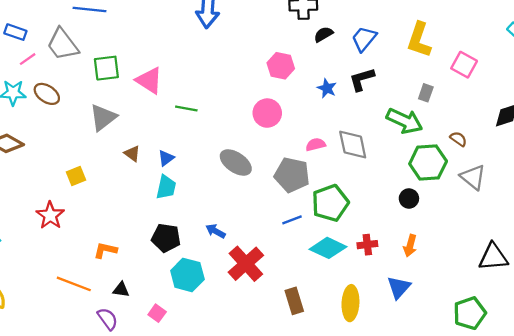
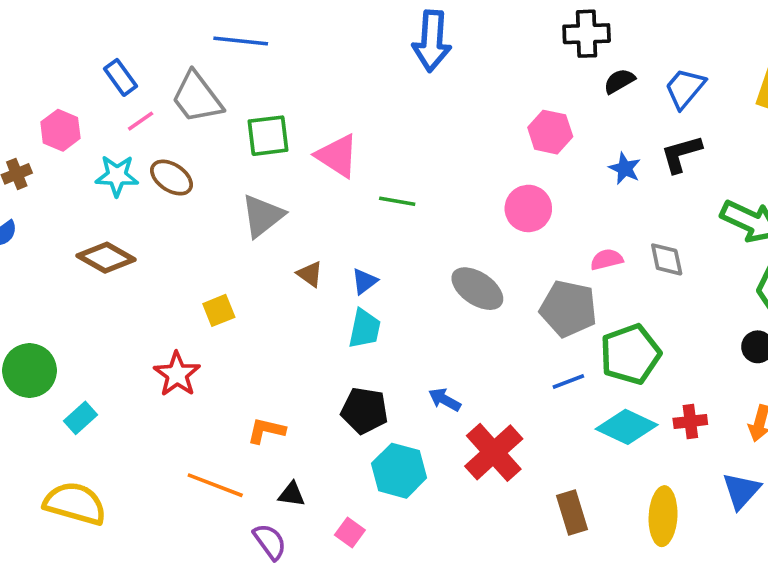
blue rectangle: (15, 32) -> (121, 77), turned 35
gray diamond: (353, 145) -> (667, 259), size x0.7

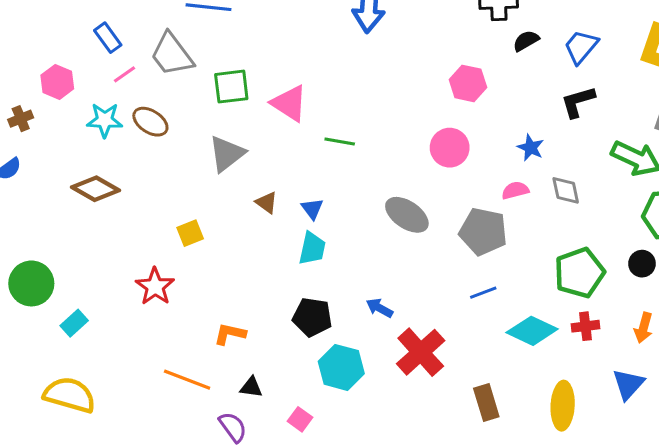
blue star: (625, 168) -> (531, 148), moved
blue triangle: (364, 281) -> (312, 209), turned -30
green pentagon: (630, 354) -> (579, 273), moved

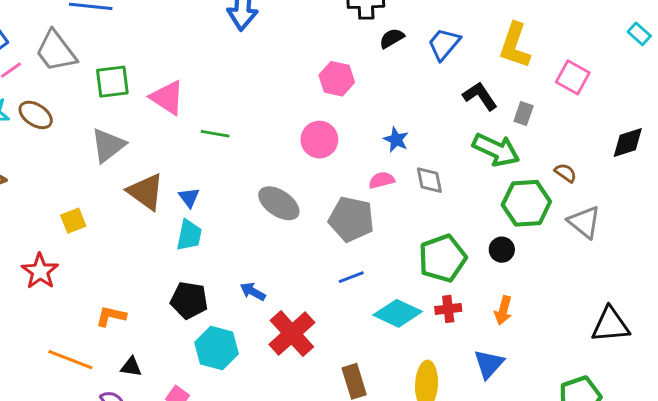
black L-shape: (578, 102) -> (480, 96), moved, turned 72
brown triangle: (266, 203) -> (146, 192), size x1.8

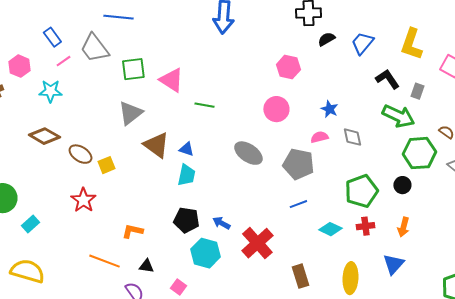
brown ellipse: (36, 115) -> (80, 154), moved
blue triangle: (189, 197) -> (186, 149), turned -35
blue arrow: (253, 292) -> (221, 223), moved
cyan diamond: (398, 313) -> (330, 229), size x0.7

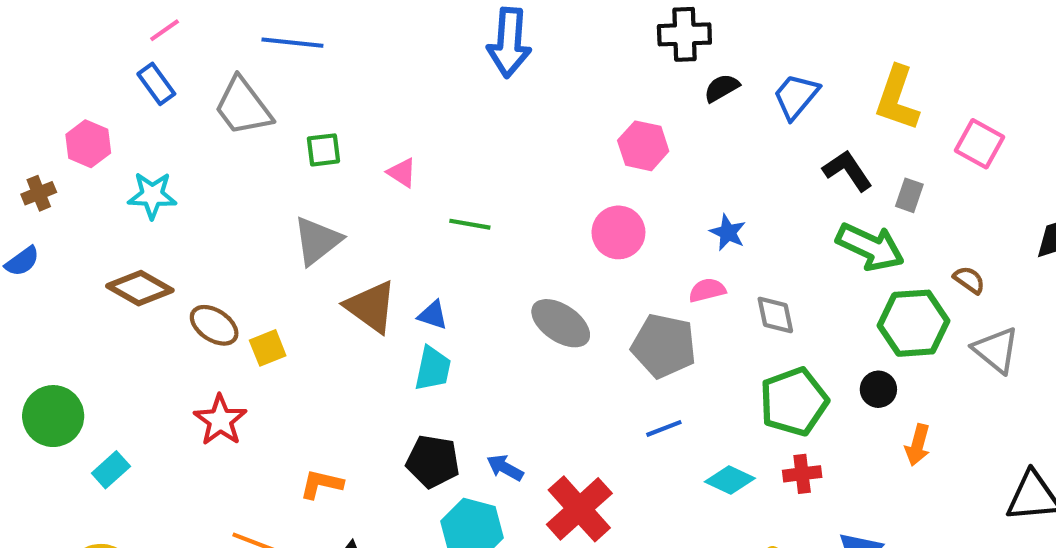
pink line: (63, 61) -> (165, 30), moved
green square: (133, 69) -> (323, 150), size x0.7
pink triangle: (171, 80) -> (402, 173), size x0.6
gray diamond: (352, 137) -> (775, 315), moved
orange arrow: (403, 227) -> (918, 445), moved

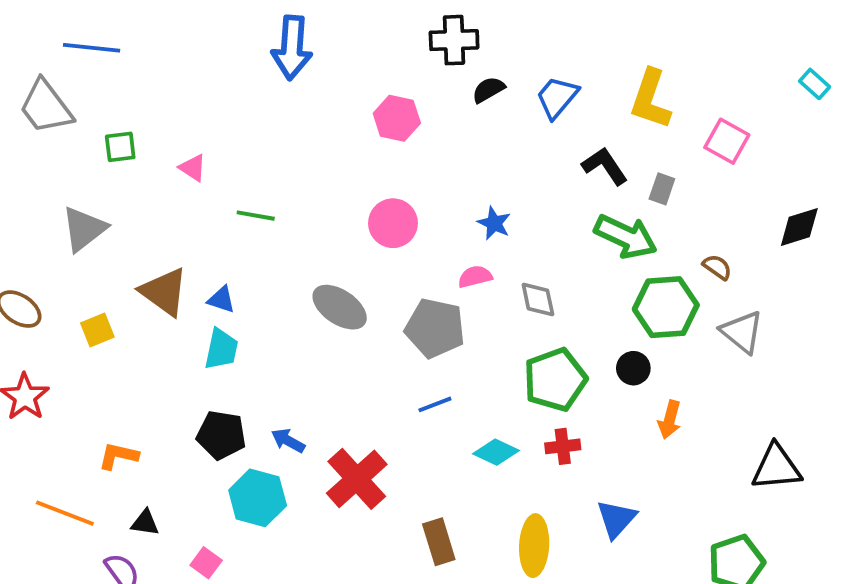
pink hexagon: (643, 146) -> (397, 118), moved
gray triangle: (317, 241) -> (84, 229), moved
yellow square: (268, 348) -> (97, 330), moved

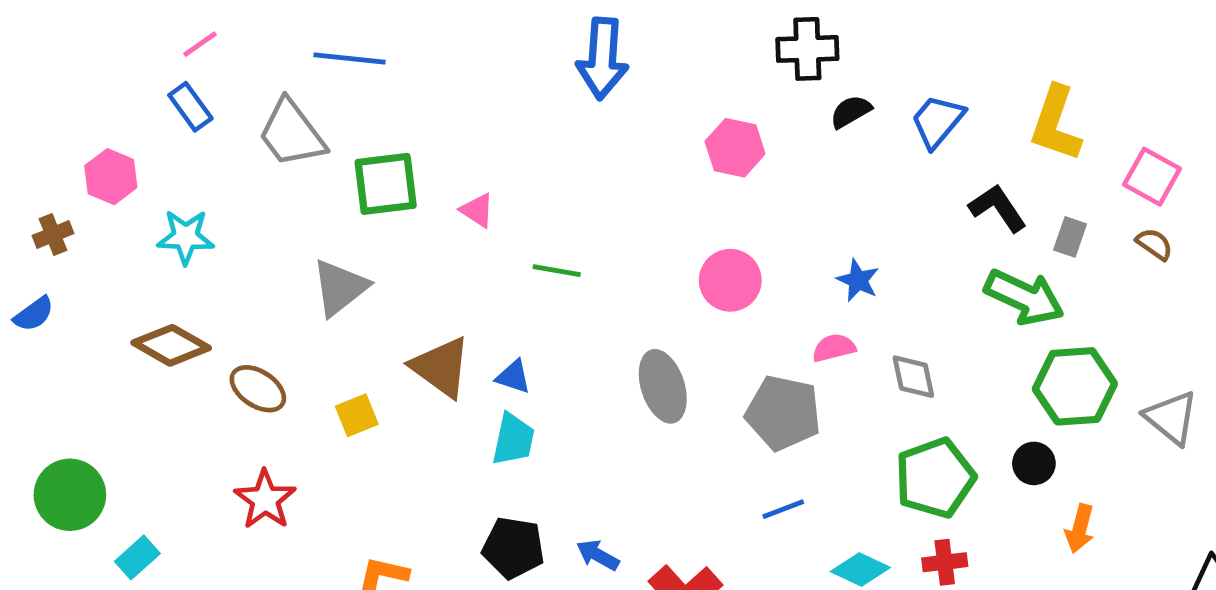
green square: (120, 147) -> (386, 184), size x1.6
brown semicircle: (717, 267) -> (1154, 244), moved
gray ellipse: (340, 307) -> (663, 386), turned 38

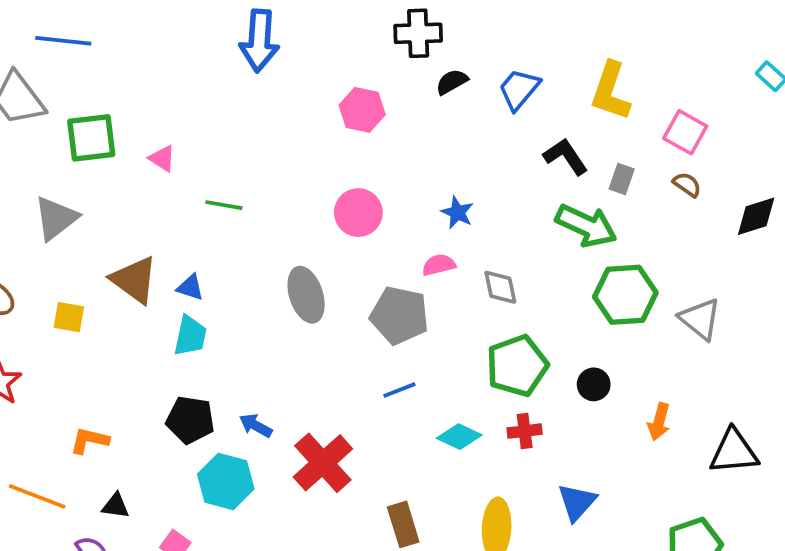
yellow square: (357, 415) -> (69, 317), turned 32
black circle: (1034, 463) -> (594, 384), moved
orange arrow: (1080, 529) -> (659, 422), moved

